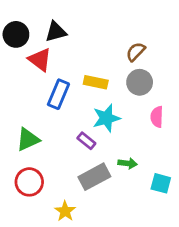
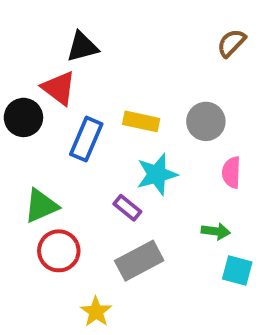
black circle: (16, 34) -> (23, 117), moved
brown semicircle: (136, 52) -> (231, 43), moved
green arrow: (128, 163) -> (216, 231), moved
red circle: (29, 182) -> (59, 251), moved

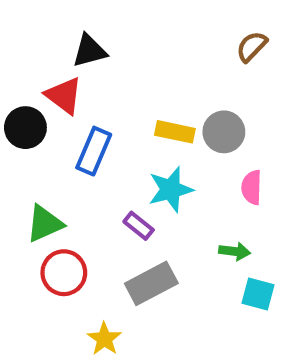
yellow rectangle: (141, 121) -> (175, 132), moved

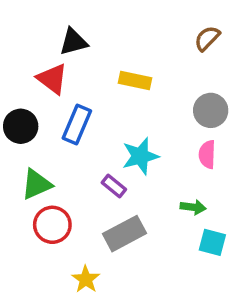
black circle: (25, 128) -> (21, 126), moved
yellow rectangle: (175, 132) -> (135, 81), moved
gray circle: (224, 132) -> (211, 110), moved

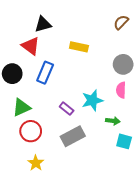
cyan star: (140, 156) -> (92, 100), moved
yellow star: (86, 279) -> (36, 163), moved

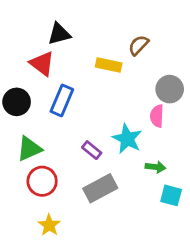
brown semicircle: (121, 22) -> (138, 45), moved
pink semicircle: (121, 90) -> (157, 116), moved
cyan star: (92, 100) -> (127, 139), turned -30

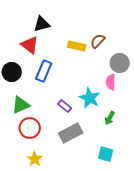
brown semicircle: (138, 45) -> (98, 41), moved
green arrow: (155, 167) -> (110, 118), turned 112
cyan square: (171, 195) -> (106, 154), moved

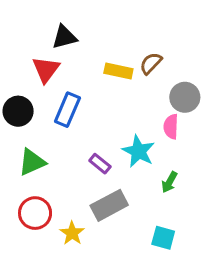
red triangle: (30, 45) -> (46, 69), turned 30
red circle: (30, 128) -> (35, 213), moved
yellow star: (35, 159) -> (72, 233), moved

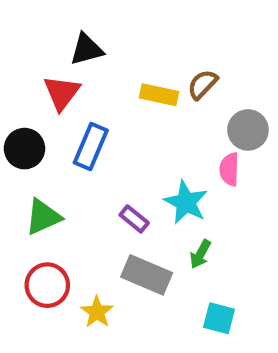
green arrow: (169, 182) -> (200, 254), moved
gray rectangle: (109, 205) -> (147, 275), turned 51

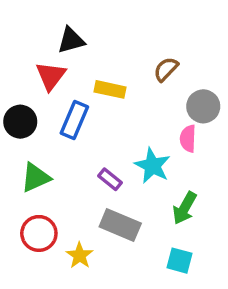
yellow rectangle: (159, 95) -> (110, 89), moved
green arrow: (200, 254) -> (185, 208), moved, size x1.4

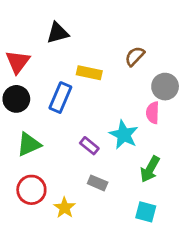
red triangle: (51, 76) -> (18, 62), moved
gray rectangle: (120, 225) -> (98, 183), size x0.6

